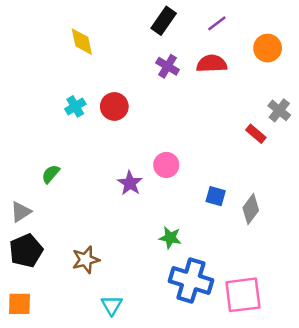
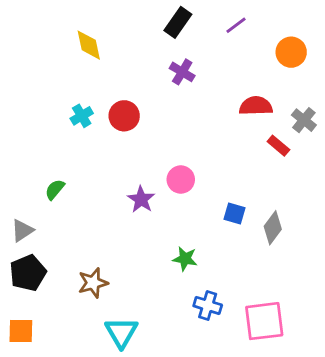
red semicircle: (212, 64) -> (256, 106), moved
blue cross: (191, 281) -> (208, 305), size x0.6
cyan triangle: (112, 305) -> (121, 332), size x1.4

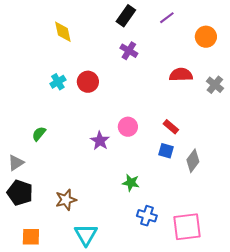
red rectangle: (278, 146) -> (171, 127), moved
black pentagon: (28, 273) -> (20, 193), turned -30
orange square: (21, 331) -> (31, 237), moved

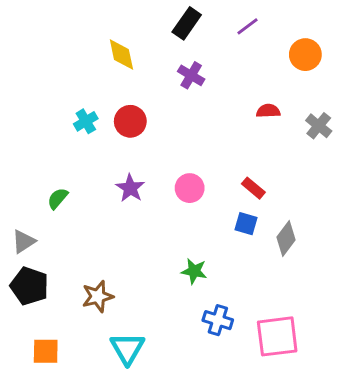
yellow diamond: (63, 32) -> (121, 55), moved
red semicircle: (181, 75) -> (268, 111), size x0.7
purple star: (100, 141) -> (130, 188), moved

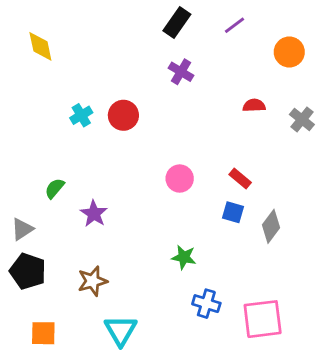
yellow diamond: (121, 55) -> (40, 46), moved
purple star: (130, 188) -> (94, 214), moved

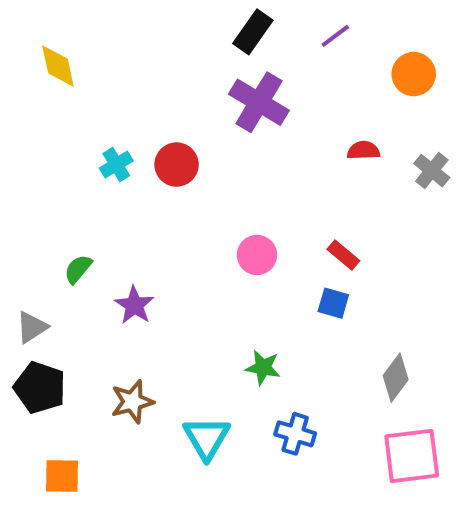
purple cross: (181, 72) -> (259, 102), size x1.6
gray diamond: (271, 226) -> (396, 378), moved
pink square: (263, 319) -> (412, 456), moved
cyan triangle: (121, 330) -> (207, 438), moved

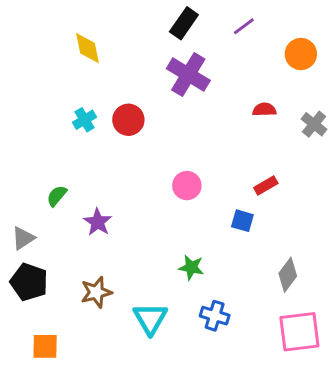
yellow diamond: (58, 66) -> (87, 48), moved
red rectangle: (343, 255) -> (266, 186), moved, turned -70

